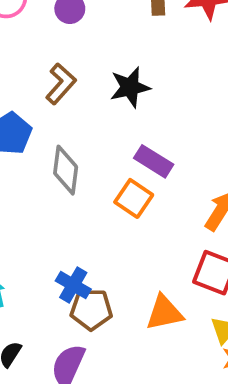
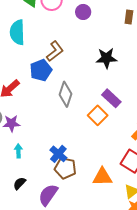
brown L-shape: (61, 84) -> (55, 51), moved

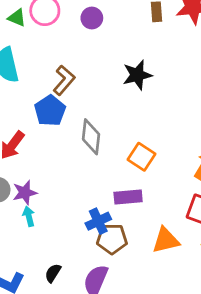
purple rectangle: (111, 98) -> (128, 197), moved, turned -36
cyan arrow: (18, 151) -> (29, 216), moved
blue cross: (58, 154) -> (98, 221), turned 36

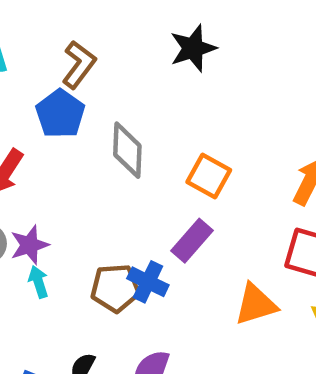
purple rectangle: (128, 197) -> (192, 241), turned -40
blue cross: (98, 221) -> (148, 282), turned -35
brown pentagon: (112, 239) -> (115, 288), moved

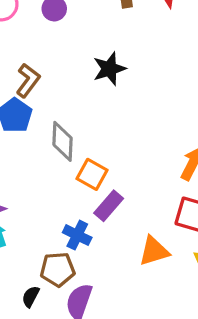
orange square: (209, 176) -> (92, 174), moved
brown pentagon: (115, 288) -> (58, 269), moved

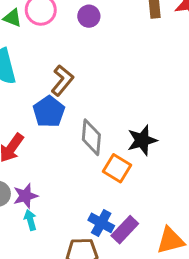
black star: (109, 69) -> (142, 140), moved
purple rectangle: (109, 206) -> (125, 230), moved

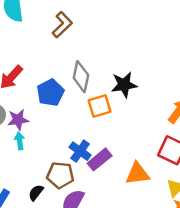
blue pentagon: (49, 112) -> (50, 93), moved
orange square: (117, 168) -> (100, 106), turned 35

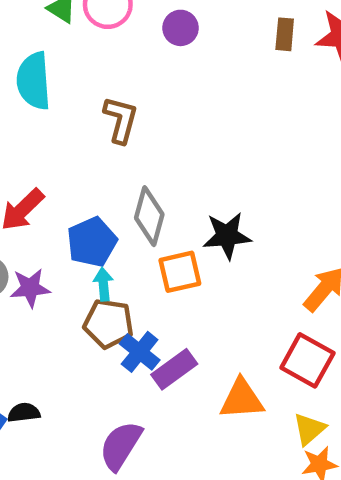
brown L-shape: (62, 25) -> (121, 120), turned -35
cyan arrow: (20, 141) -> (103, 284), moved
brown pentagon: (60, 175) -> (108, 324), moved
black semicircle: (36, 193) -> (24, 413), moved, turned 42

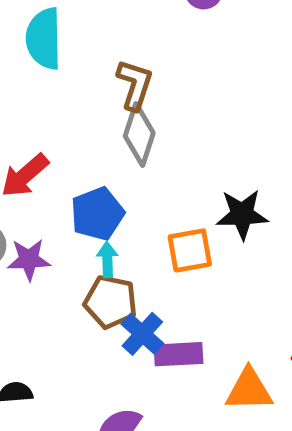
gray diamond: (149, 216) -> (139, 135), moved
purple rectangle: (174, 369) -> (178, 354), turned 30

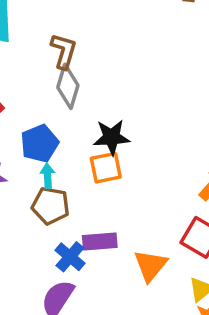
black star: (242, 214) -> (112, 137), moved
blue cross: (142, 334) -> (70, 257), moved
orange triangle: (249, 390) -> (150, 265), turned -48

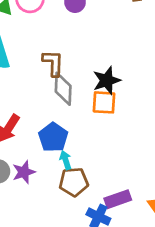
black star: (112, 137) -> (107, 80), moved
orange square: (106, 168) -> (104, 102), moved, turned 30

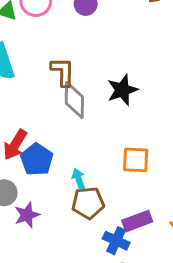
orange square: (104, 102) -> (136, 160), moved
blue pentagon: (53, 137) -> (37, 159), moved
purple star: (24, 172) -> (27, 215), moved

